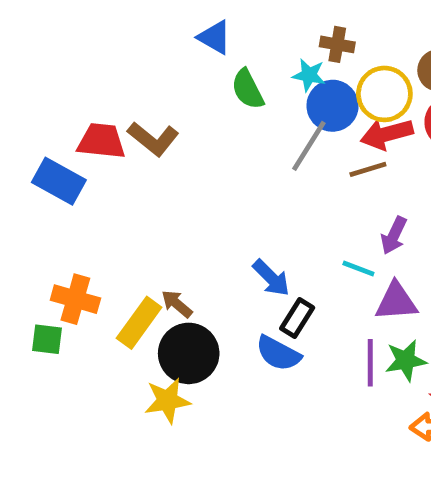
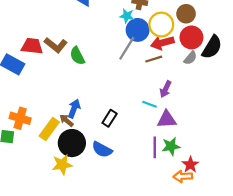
green semicircle: (248, 89) -> (77, 56), moved
blue arrow: (271, 278) -> (74, 109), moved, turned -114
black rectangle: (297, 318) -> (110, 118), moved
blue semicircle: (278, 353) -> (102, 150), moved

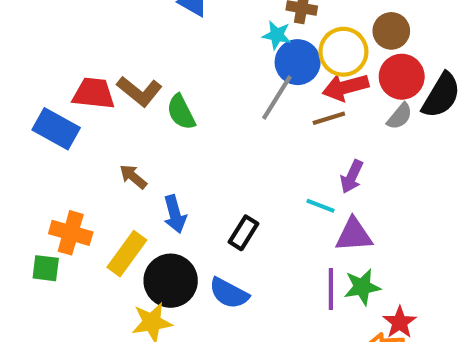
blue arrow: (74, 109) -> (175, 214), turned 144
brown arrow: (66, 120) -> (133, 177), moved

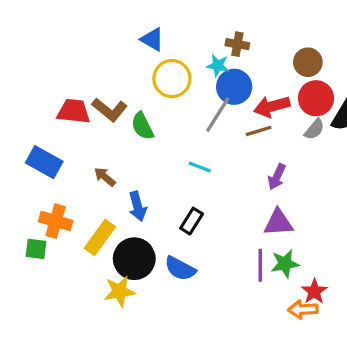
yellow circle: (343, 52) -> (172, 79), moved
blue rectangle: (56, 129) -> (44, 162), moved
cyan line: (320, 206) -> (200, 167), moved

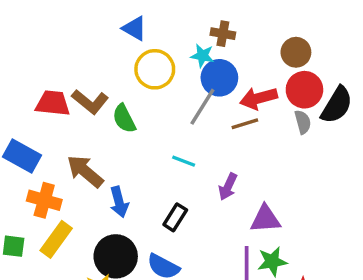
gray semicircle: (314, 129) -> (303, 122), turned -55
brown arrow: (105, 177) -> (85, 171), size x1.6
purple arrow: (277, 177) -> (228, 187), moved
orange cross: (56, 221) -> (44, 200), moved
yellow rectangle: (100, 237) -> (56, 239), moved

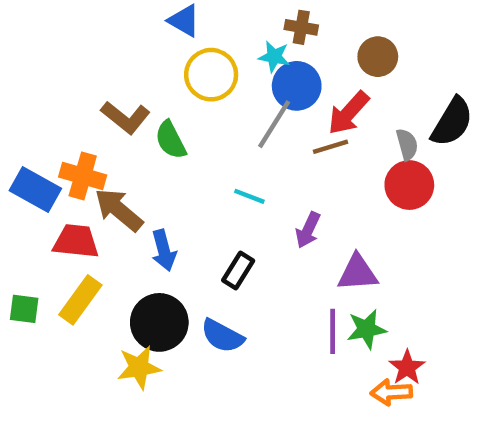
brown circle: (296, 52) -> (378, 57), moved
red circle: (304, 90) -> (409, 185), moved
red arrow: (259, 98) -> (348, 113), turned -33
red trapezoid: (53, 103) -> (76, 241), moved
orange cross: (44, 200) -> (83, 176), moved

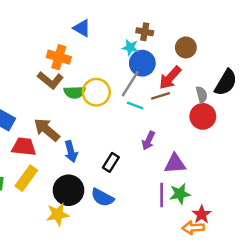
yellow circle: (211, 75) -> (96, 92), moved
green semicircle: (171, 140) -> (75, 92), turned -65
orange cross: (83, 176) -> (59, 57), moved
cyan line: (249, 196) -> (135, 106), moved

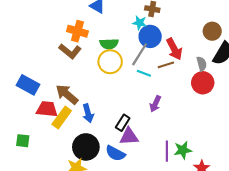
brown circle: (186, 47) -> (212, 31), moved
red arrow: (170, 78) -> (174, 49), turned -70
green semicircle: (75, 92) -> (109, 44), moved
purple triangle: (175, 164) -> (129, 136), moved
yellow rectangle: (26, 178) -> (62, 118), moved

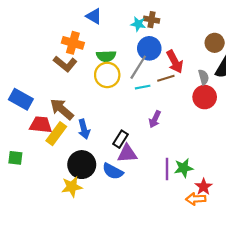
cyan star: (140, 23) -> (138, 24), moved
cyan line: (144, 73) -> (143, 87), turned -32

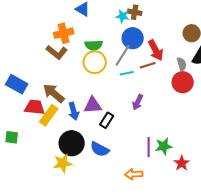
orange cross: (73, 43) -> (64, 33), turned -30
purple triangle: (127, 154) -> (93, 105), moved
orange arrow: (196, 199) -> (134, 174), moved

